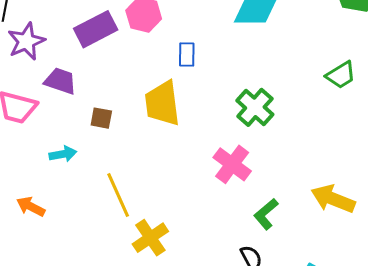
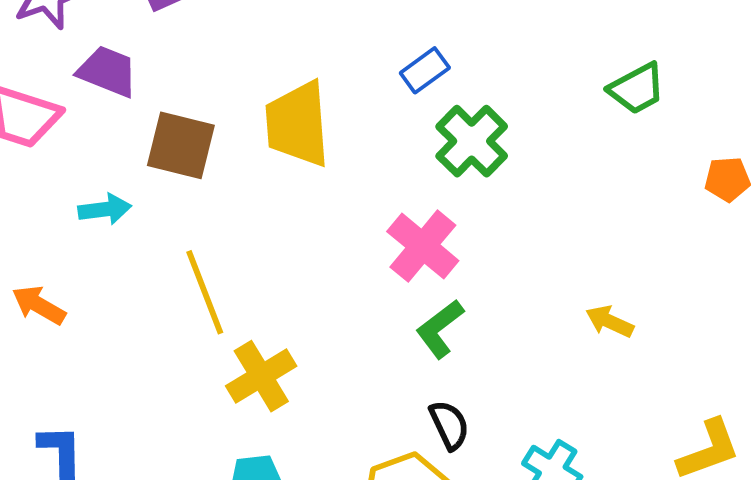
blue rectangle: (187, 54) -> (425, 70), moved, turned 50
brown square: (101, 118) -> (181, 145), size x1.6
yellow arrow: (333, 199) -> (610, 322), size x0.6
green L-shape: (266, 214) -> (440, 329), moved

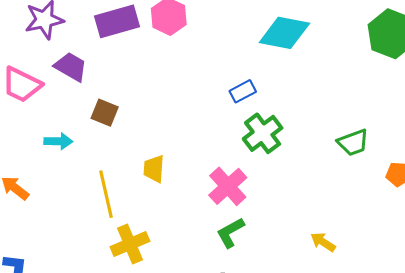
green trapezoid: (637, 89) -> (353, 143), moved
yellow trapezoid: (298, 124) -> (154, 169), moved, size x0.6
brown square: (181, 145) -> (105, 113), size x0.7

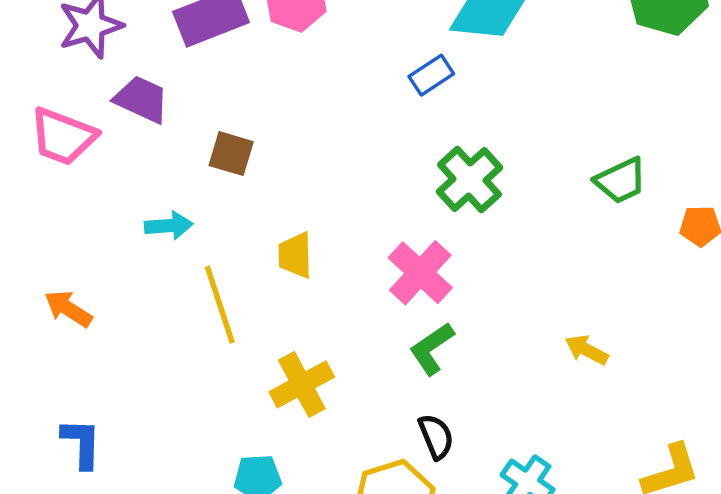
blue rectangle: (243, 91) -> (431, 75), moved
brown square: (105, 113) -> (231, 154), moved
cyan arrow: (58, 141) -> (169, 226), moved
yellow cross: (130, 244) -> (302, 384), moved

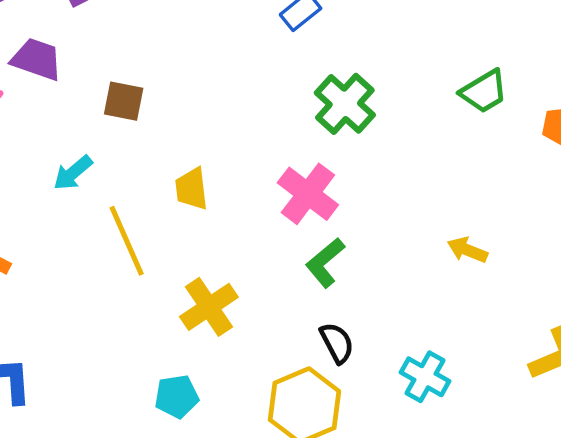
cyan arrow: (169, 226) -> (73, 173), turned 150

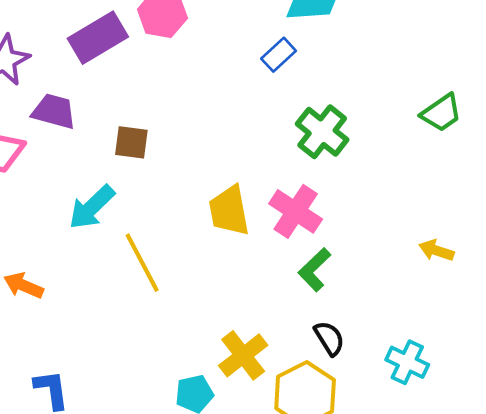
cyan arrow: (73, 173) -> (92, 207), size x1.4
yellow trapezoid: (192, 189) -> (229, 211), moved, size x1.4
yellow cross: (209, 307) -> (243, 355), moved

